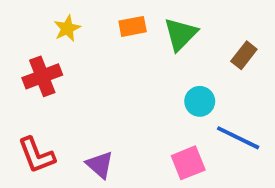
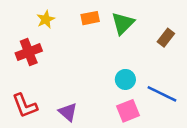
cyan circle: (200, 101) -> (125, 79), moved

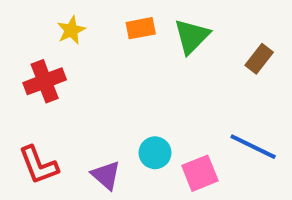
cyan circle: (125, 79) -> (155, 153), moved

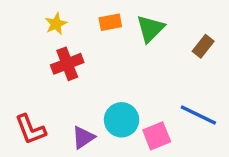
red cross: (45, 81) -> (67, 64), moved
cyan circle: (155, 153) -> (122, 120), size x1.4
purple triangle: (106, 175) -> (83, 137), turned 45

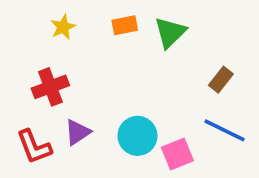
brown rectangle: (203, 46) -> (221, 80), moved
red cross: (67, 64) -> (50, 87), moved
purple triangle: (83, 137) -> (78, 132), moved

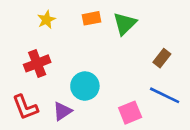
purple triangle: (78, 132) -> (62, 111), moved
cyan circle: (137, 136) -> (85, 86), moved

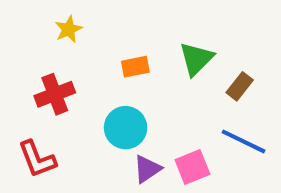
orange rectangle: (92, 18) -> (135, 67), moved
green triangle: (125, 24) -> (196, 59), moved
purple triangle: (62, 111) -> (147, 169), moved

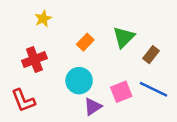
orange rectangle: (135, 67) -> (85, 42), turned -35
pink square: (192, 167) -> (121, 92), moved

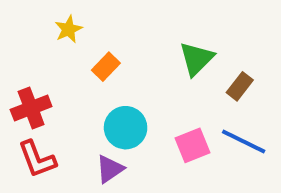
orange rectangle: (85, 42) -> (106, 67), moved
red cross: (34, 60) -> (31, 108), moved
purple triangle: (93, 107) -> (110, 169), moved

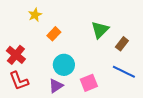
red cross: (31, 108) -> (16, 55), turned -30
pink square: (192, 145) -> (89, 83), moved

